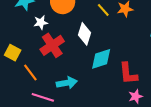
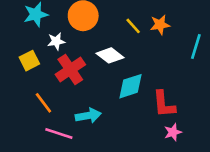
white diamond: (84, 34) -> (110, 55), turned -70
yellow square: (13, 53) -> (29, 61), moved, turned 35

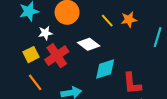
yellow square: (29, 61) -> (31, 55), moved

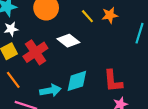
white star: (45, 33) -> (11, 29), moved
cyan diamond: (105, 69) -> (77, 81), moved

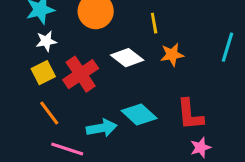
orange star: (110, 15) -> (172, 55), moved
yellow line: (87, 16) -> (154, 23), turned 32
cyan diamond: (77, 81) -> (139, 115), turned 60

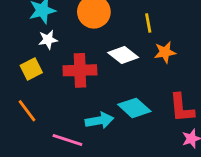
yellow square: (43, 73) -> (31, 69), moved
red cross: (81, 74) -> (80, 70), turned 32
orange line: (49, 113) -> (27, 111), moved

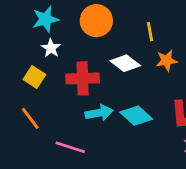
white star: (48, 40) -> (51, 48), turned -30
yellow square: (31, 69) -> (34, 77), turned -30
cyan arrow: (99, 120) -> (99, 113), moved

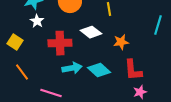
orange star: (167, 61) -> (121, 42), moved
yellow square: (34, 77) -> (15, 42), moved

